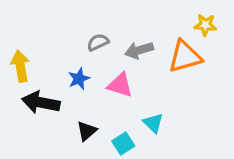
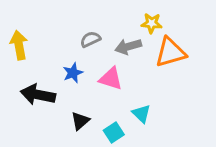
yellow star: (205, 25) -> (152, 23), moved
yellow arrow: (20, 66) -> (19, 45), moved

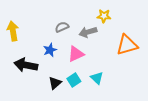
orange triangle: (171, 52) -> (127, 45), moved
pink triangle: (111, 79) -> (76, 54), turned -42
cyan square: (114, 133) -> (74, 80), moved

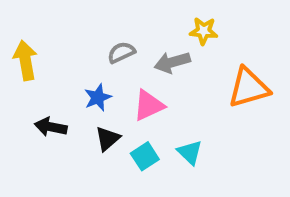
black arrow: (26, 65) -> (51, 127), size x0.7
black triangle: (55, 83) -> (108, 139), moved

